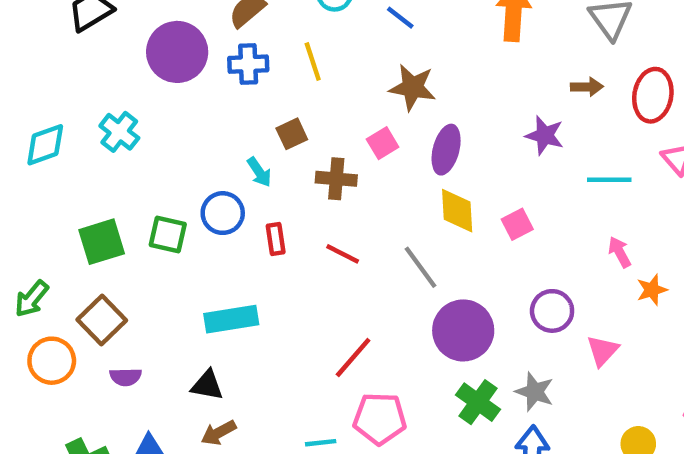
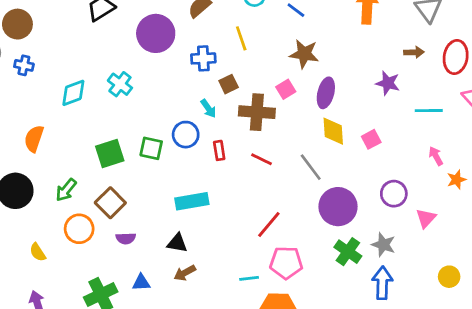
blue cross: (248, 64) -> (203, 58), moved
brown cross: (336, 179) -> (257, 112), size x1.4

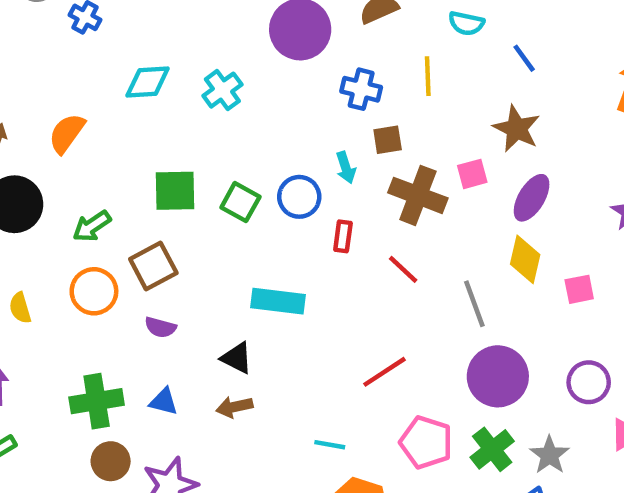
pink pentagon: (286, 263) -> (426, 442), moved

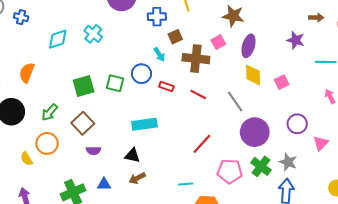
red rectangle: (343, 236) -> (166, 87), turned -64
orange circle: (94, 291) -> (47, 143), moved

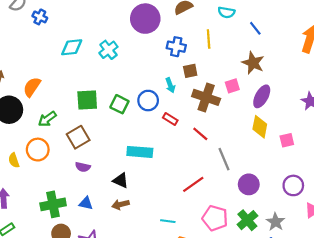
orange semicircle: (27, 73) -> (32, 87), moved
gray line: (235, 102) -> (224, 159), moved
purple circle: (255, 132) -> (249, 184), size x0.7

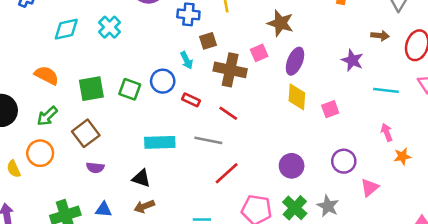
orange semicircle: (32, 87) -> (47, 75), moved, turned 90
gray line: (224, 159) -> (208, 140), moved, turned -50

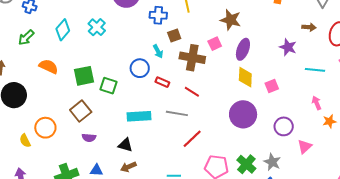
cyan diamond: (66, 29) -> (63, 30), turned -35
green square: (130, 89) -> (109, 86), moved
green arrow: (47, 116) -> (26, 37), moved
purple circle: (292, 166) -> (243, 114), moved, size x1.4

